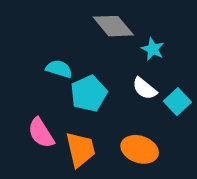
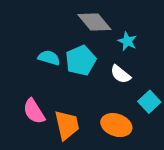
cyan pentagon: (89, 93) -> (81, 60), moved
cyan square: (177, 102) -> (149, 102), moved

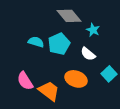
orange trapezoid: (67, 125) -> (49, 91), turned -40
orange ellipse: (116, 125) -> (76, 79), moved

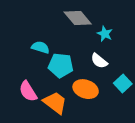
cyan pentagon: (59, 44) -> (61, 65), moved, turned 30

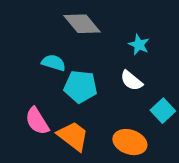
gray diamond: (78, 18) -> (82, 24), moved
orange ellipse: (86, 89) -> (130, 142), moved

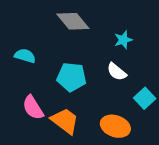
cyan star: (139, 45) -> (123, 40), turned 30
cyan semicircle: (54, 63) -> (25, 56), moved

